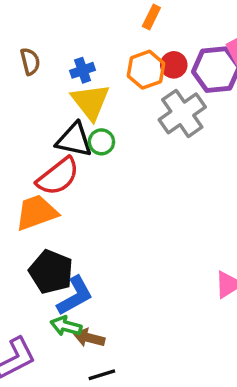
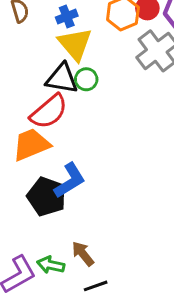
blue L-shape: (75, 296) -> (70, 180), moved
green arrow: (66, 326) -> (51, 265), moved
brown arrow: (89, 338) -> (83, 254), turned 40

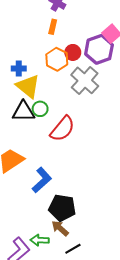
blue cross: (67, 17) -> (19, 68), turned 32
red semicircle: (49, 112) -> (62, 129), moved
black pentagon: (47, 197) -> (62, 208), moved

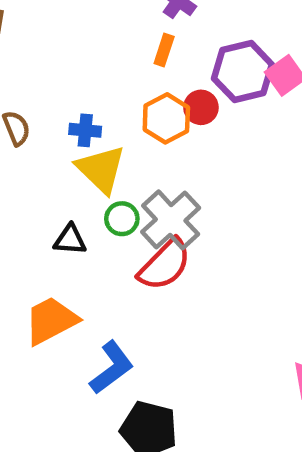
purple hexagon: (99, 49) -> (243, 71), moved
gray cross: (85, 80) -> (171, 220), moved
black triangle: (23, 111) -> (70, 240), moved, size x0.7

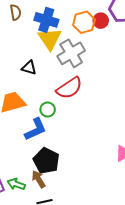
blue cross: (85, 130) -> (46, 20), size x1.6
green circle: (122, 219) -> (48, 110), moved
gray cross: (171, 220) -> (71, 53), moved

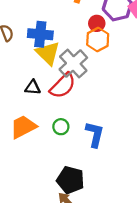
orange hexagon: (84, 22) -> (98, 39), moved
red semicircle: (69, 88) -> (63, 86), moved
blue L-shape: (35, 129) -> (95, 134), moved, turned -40

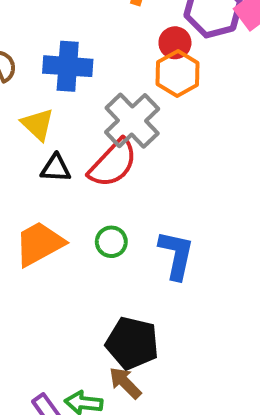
yellow triangle: (48, 53) -> (38, 124), moved, size x0.7

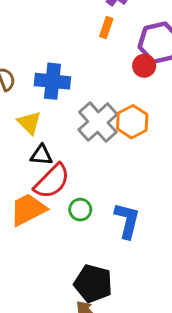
red circle: (175, 43) -> (144, 66), moved
orange hexagon: (178, 73) -> (132, 122), moved
red semicircle: (113, 163) -> (52, 181), moved

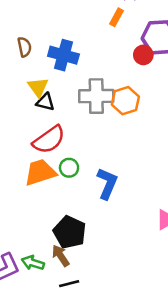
gray cross: (98, 122) -> (96, 96), turned 32
black triangle: (41, 155) -> (45, 102), moved
orange trapezoid: (28, 209) -> (40, 172), moved

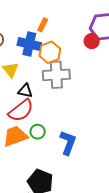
orange rectangle: (117, 17) -> (43, 25), moved
orange hexagon: (125, 101) -> (50, 52), moved
black triangle: (45, 102) -> (25, 91), moved

